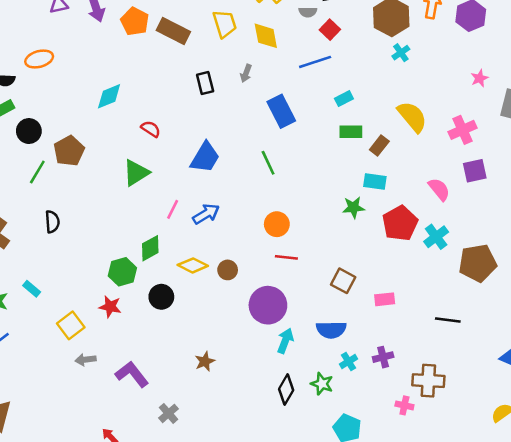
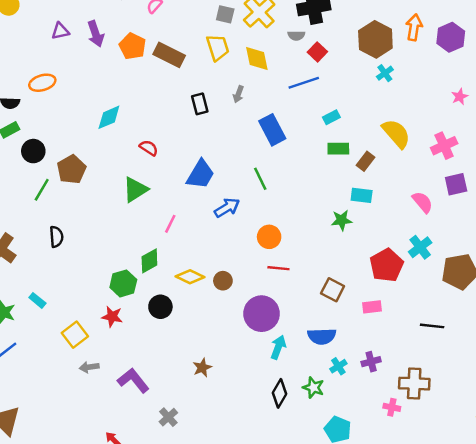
blue arrow: (206, 214) -> (227, 208), moved
red pentagon: (400, 223) -> (387, 265), moved

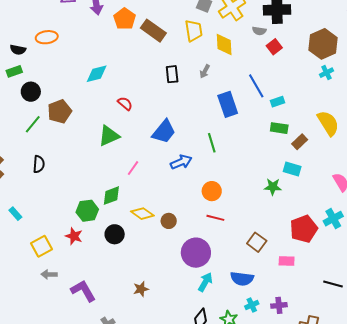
blue line: (304, 83) -> (256, 86), moved, turned 70

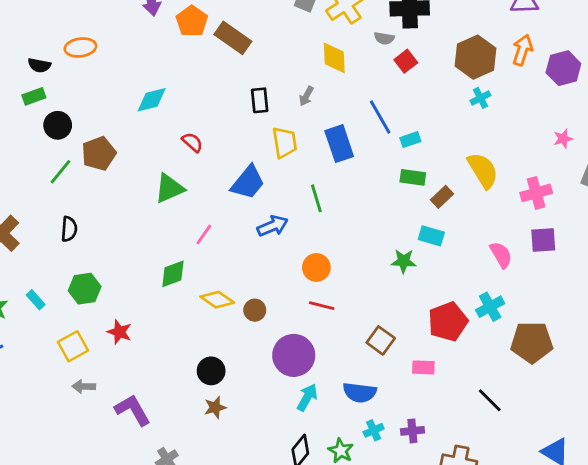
yellow trapezoid: (194, 31) -> (285, 142), moved
green hexagon: (87, 211) -> (85, 289), moved
black circle: (115, 234) -> (211, 371), moved
black line: (333, 284) -> (490, 400), turned 30

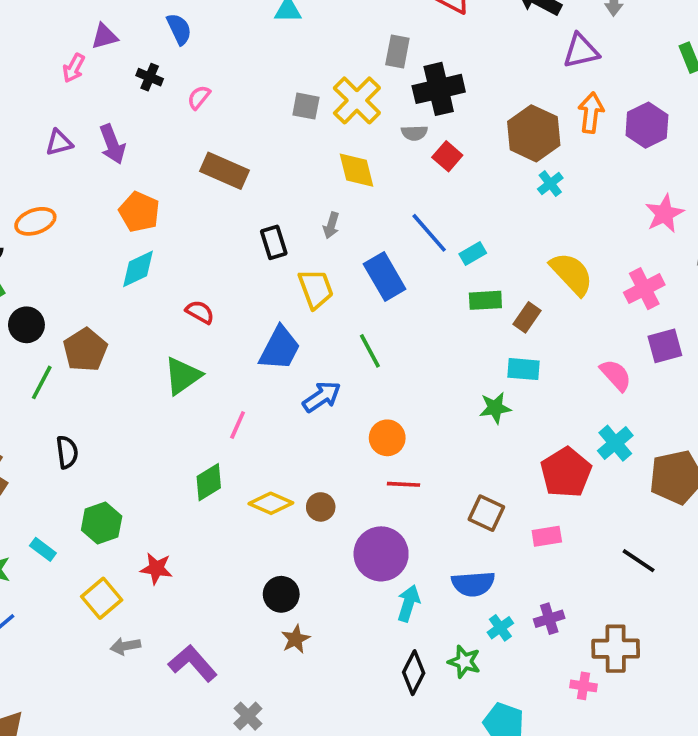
orange pentagon: (192, 21) -> (139, 212), moved
pink star: (563, 139) -> (664, 214), size x1.5

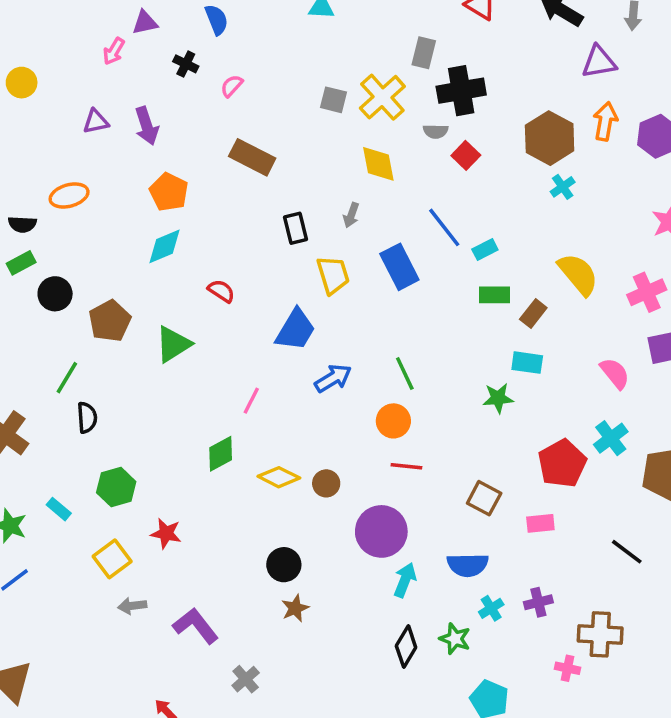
green line: (370, 351) -> (405, 373), moved
green triangle: (183, 376) -> (173, 344), moved
green line: (42, 382) -> (67, 378), moved

